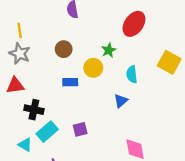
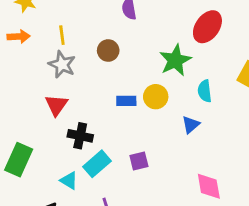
brown circle: (64, 49) -> (108, 51), moved
green star: (109, 50) -> (175, 60), size x1.6
yellow circle: (93, 68) -> (156, 97), moved
red triangle: (15, 85) -> (56, 105), turned -48

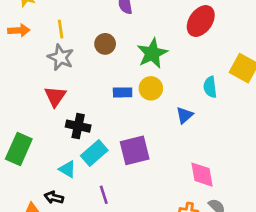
green star: (175, 60) -> (152, 53), moved
cyan semicircle: (205, 91) -> (210, 87), moved
purple square: (139, 161) -> (135, 150), size x1.6

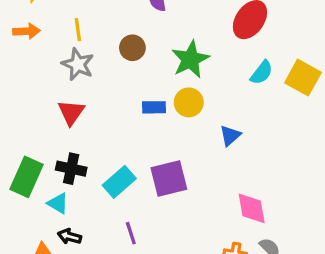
cyan semicircle: (210, 87) -> (262, 73), moved, turned -135
black cross: (78, 126) -> (71, 169), moved
cyan triangle: (67, 169) -> (58, 203), moved

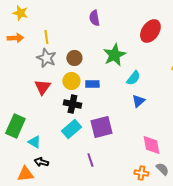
brown circle: (132, 48) -> (74, 58), moved
cyan semicircle: (262, 73) -> (133, 78), moved
yellow circle: (189, 102) -> (71, 81), moved
black cross: (71, 169) -> (72, 104), moved
purple line: (131, 233) -> (90, 160), moved

